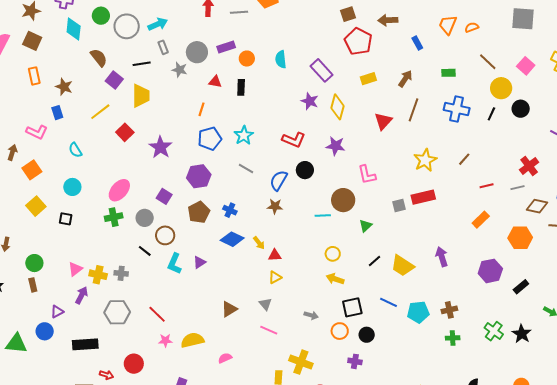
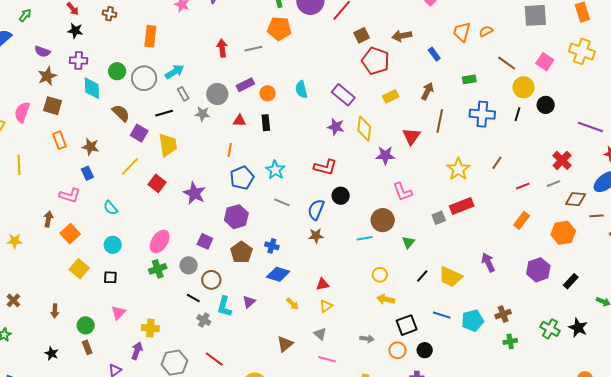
purple star: (336, 146) -> (385, 155), moved
yellow arrow: (259, 243) -> (293, 304), moved
pink triangle: (75, 269) -> (118, 313), moved
gray cross: (121, 273) -> (204, 320), moved, turned 32

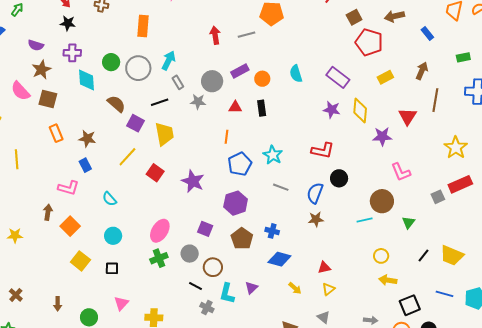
cyan arrow: (175, 72) -> (168, 61), turned -30
pink semicircle: (22, 112) -> (20, 91), moved, turned -60

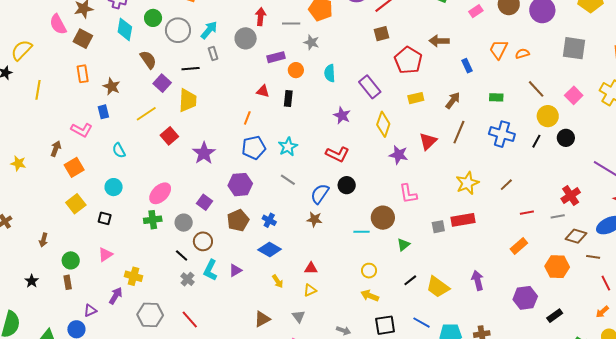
brown square: (354, 17) -> (382, 34), moved
gray circle: (212, 81) -> (246, 38), moved
gray star: (198, 102) -> (311, 42), moved
purple star: (332, 110) -> (342, 115), moved

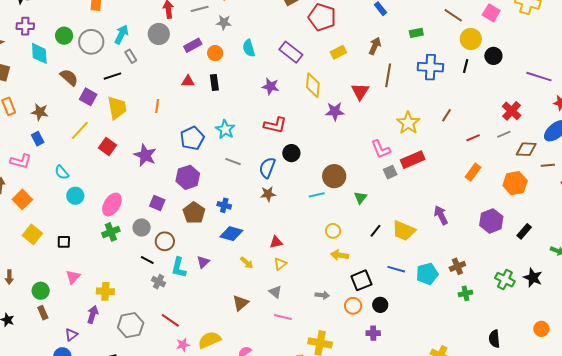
orange line: (247, 118) -> (157, 106), moved
cyan circle: (114, 187) -> (75, 196), moved
pink L-shape: (408, 194) -> (381, 149), moved

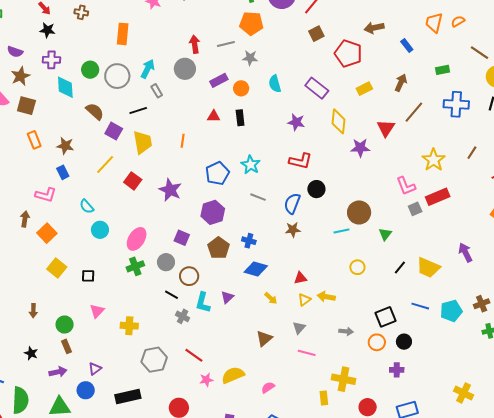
brown line: (388, 75) -> (414, 112), turned 30
yellow arrow: (340, 255) -> (326, 297), moved
gray triangle: (275, 292) -> (299, 328), turned 32
purple arrow: (93, 314) -> (58, 372), moved, turned 60

